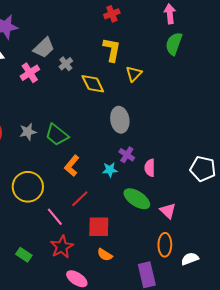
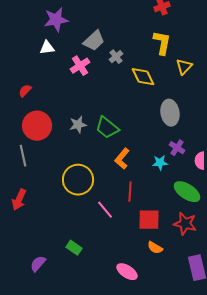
red line: (80, 199) -> (130, 192), turned -42
red star: (62, 247) -> (185, 224), moved, turned -30

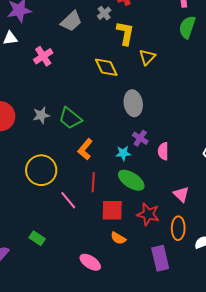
gray trapezoid: (94, 41) -> (71, 21), moved
gray cross: (116, 57) -> (104, 13), moved
green ellipse: (187, 192) -> (131, 180), moved

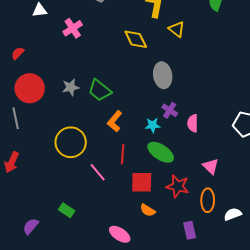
yellow triangle: (147, 57) -> (177, 29), turned -36
purple rectangle: (160, 258) -> (190, 230), size x0.7

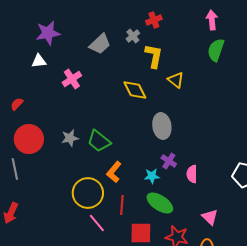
yellow circle: (71, 142) -> (88, 193), moved

